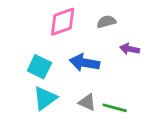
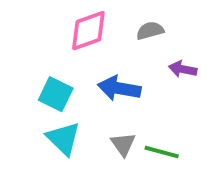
cyan triangle: (45, 98) -> (63, 138), turned -40
gray triangle: (87, 102) -> (123, 144), turned 30

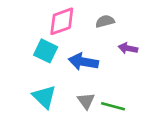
cyan square: (56, 94) -> (46, 51), moved

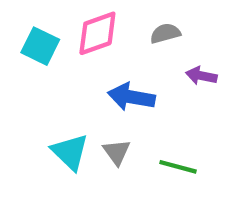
cyan square: (46, 51) -> (40, 46), moved
gray triangle: (86, 101) -> (117, 152), moved

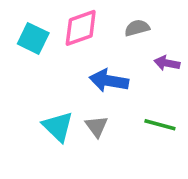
green line: (178, 167) -> (160, 125), moved

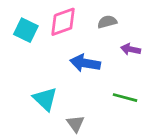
gray triangle: (97, 126) -> (75, 124), moved

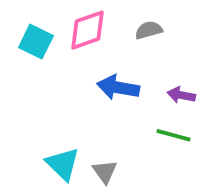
purple arrow: (131, 49) -> (181, 95), moved
cyan triangle: (45, 99) -> (63, 164), moved

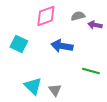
cyan square: (36, 42) -> (19, 44), moved
purple arrow: (181, 95) -> (95, 25), moved

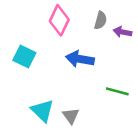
pink diamond: (46, 16) -> (59, 20), turned -45
gray semicircle: (78, 16) -> (101, 20), turned 120

